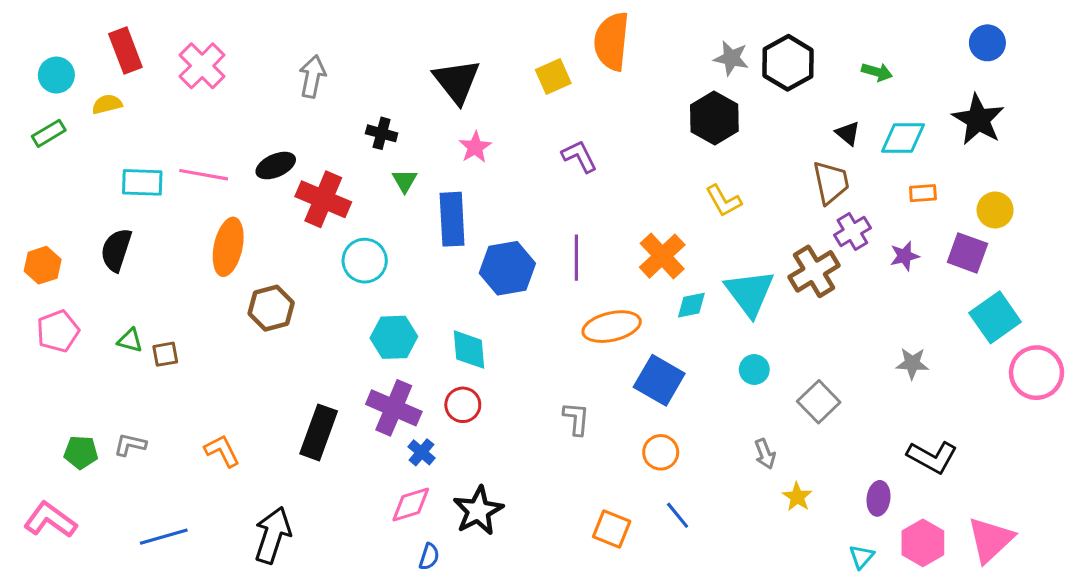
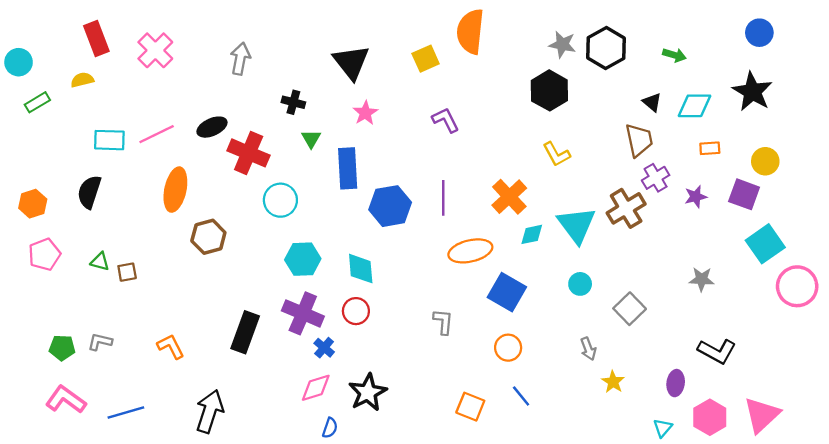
cyan circle: (56, 75) -> (19, 62), moved
pink line: (204, 175) -> (157, 134), turned -36
pink L-shape: (50, 520) -> (66, 400), moved

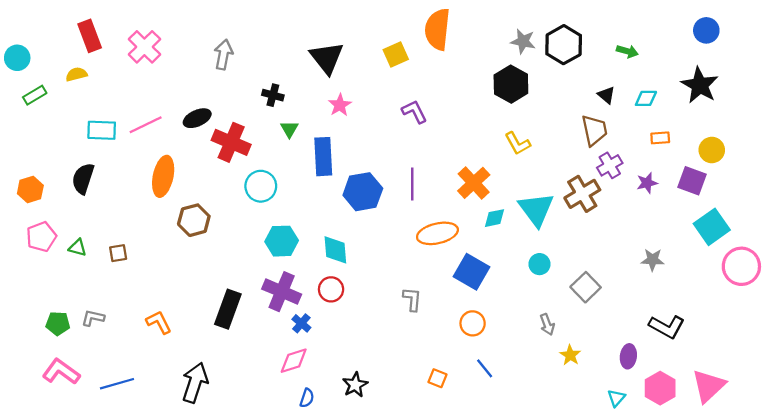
cyan diamond: (694, 106) -> (646, 98), size x0.7
green triangle: (100, 262) -> (78, 248), moved
black star: (368, 392) -> (355, 385), moved, size x0.7
orange square: (470, 407) -> (437, 378), size x0.7

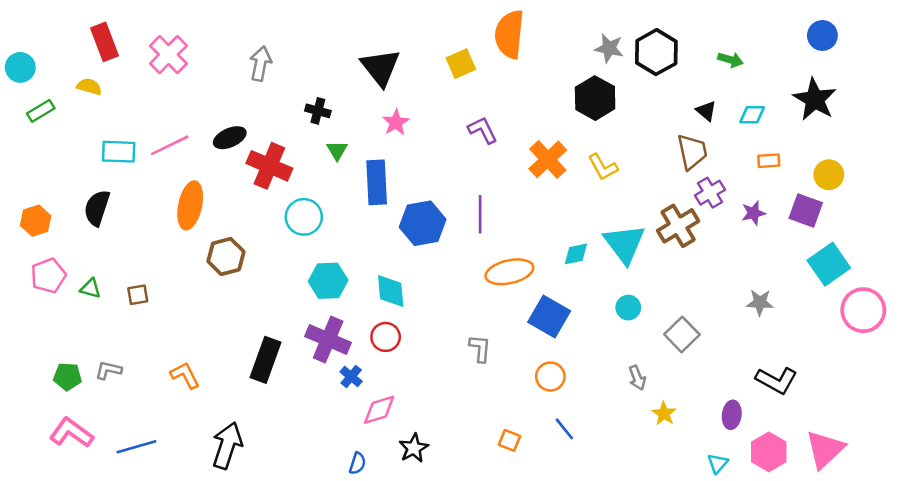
yellow semicircle: (76, 74) -> (89, 87), turned 30
orange cross: (474, 183) -> (548, 159), moved
pink diamond: (294, 361) -> (379, 410), moved

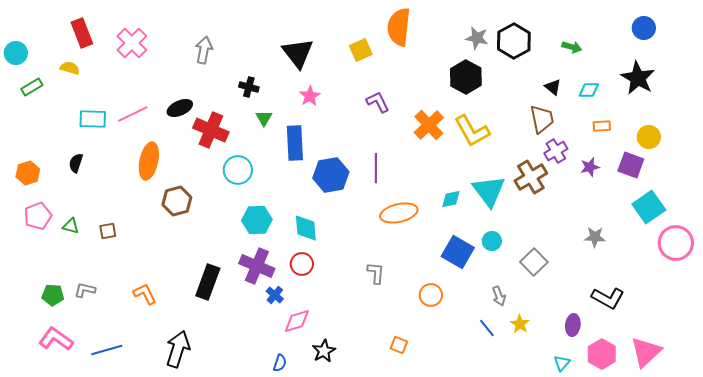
yellow L-shape: (603, 167) -> (472, 131), size x1.5
black semicircle: (97, 208) -> (76, 163), size x0.7
blue square: (549, 316) -> (458, 252), moved
blue line: (564, 429) -> (487, 328), moved

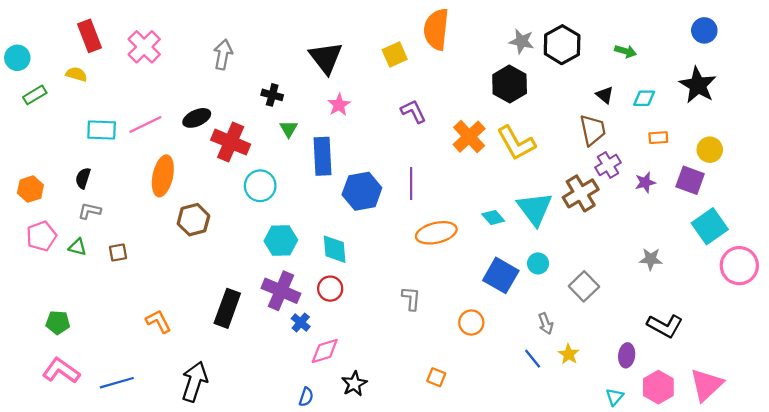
cyan diamond: (451, 199) -> (493, 217), turned 60
gray L-shape: (85, 290) -> (90, 211), moved

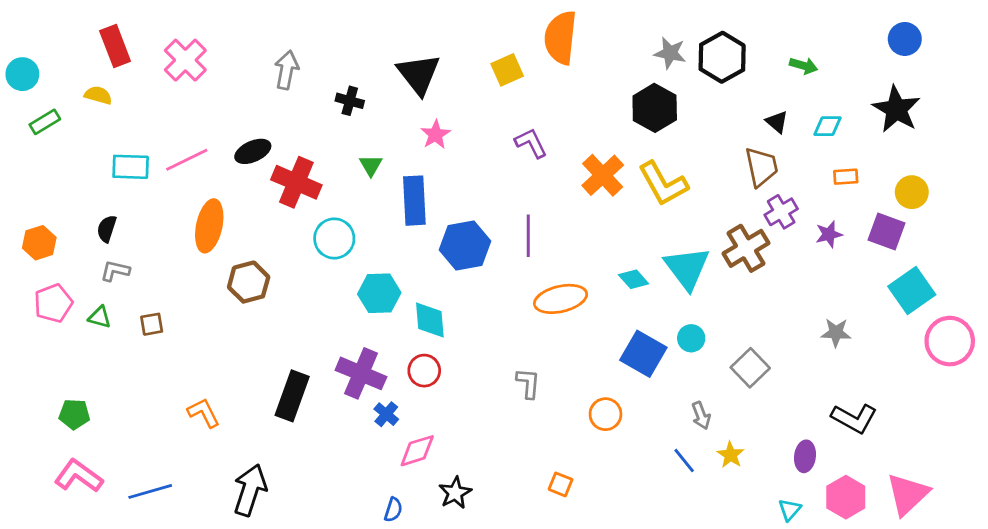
black cross: (272, 95) -> (350, 101), moved
cyan hexagon: (281, 240) -> (379, 293), moved

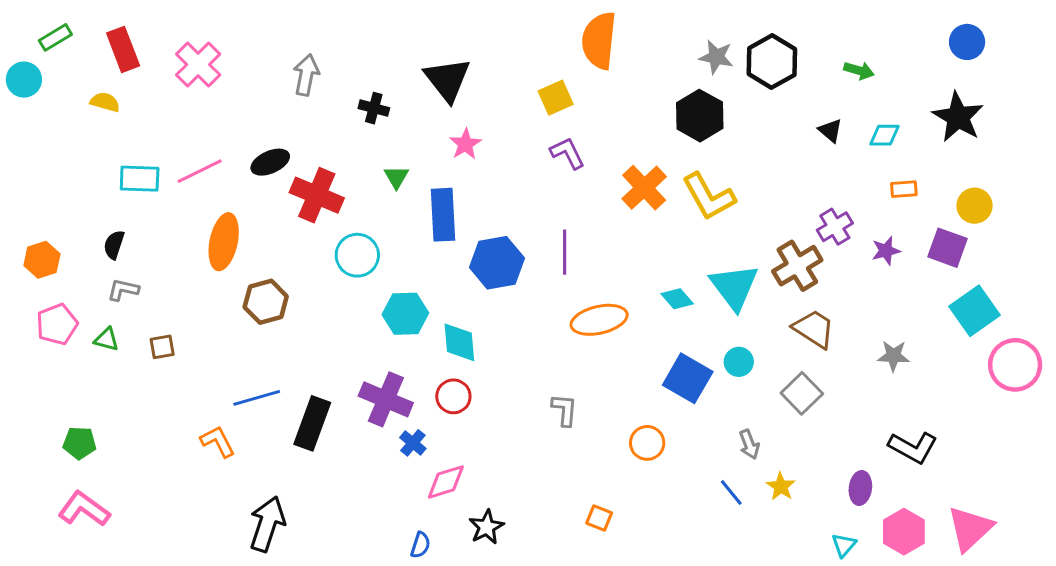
yellow square: (507, 70) -> (556, 98), moved
green rectangle: (45, 122) -> (55, 37), moved
brown trapezoid: (761, 167) -> (814, 329), moved, turned -45
blue line: (150, 491) -> (257, 398), moved

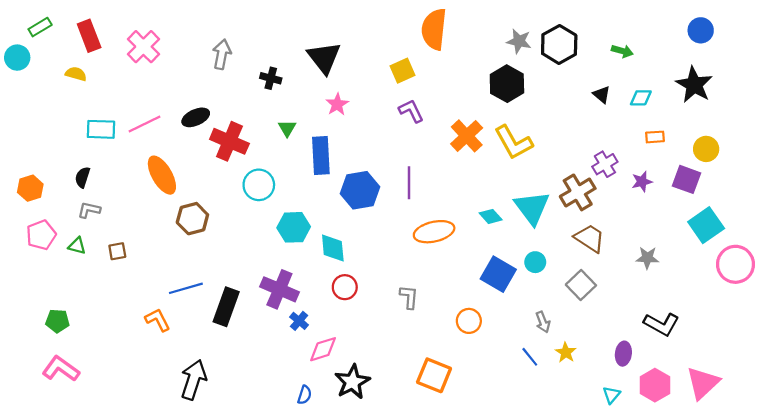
orange ellipse: (224, 242) -> (162, 175), turned -42
red circle: (453, 396) -> (345, 287), moved
orange square: (599, 518) -> (434, 375), size x1.8
black star: (486, 527) -> (352, 382), size x1.4

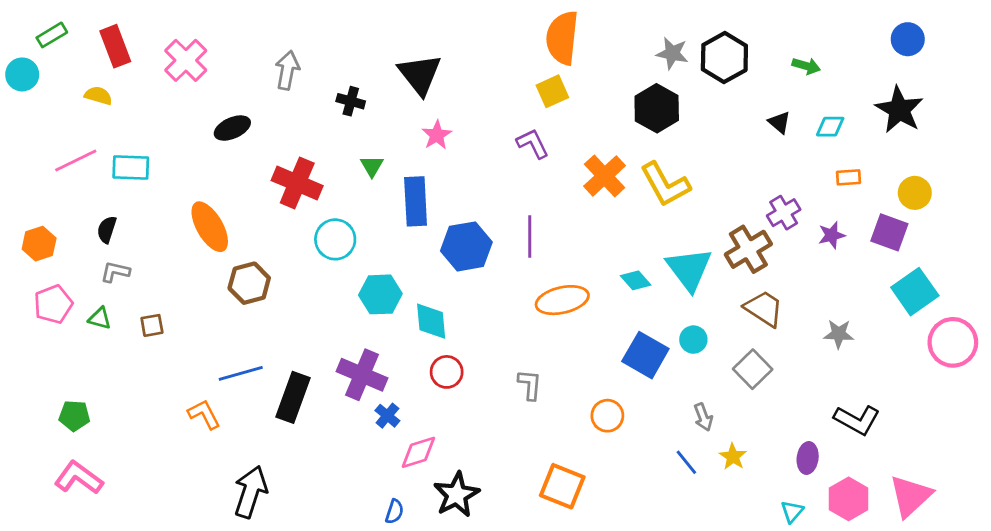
yellow square: (402, 71) -> (552, 91), moved
black ellipse: (196, 117) -> (232, 128), moved
pink line: (145, 124) -> (76, 160), moved

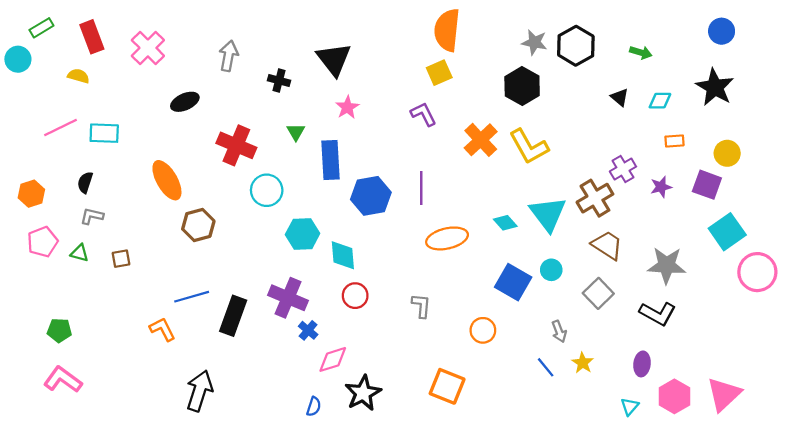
gray star: (839, 334) -> (667, 265), size x1.6
black L-shape: (857, 420) -> (658, 314), moved

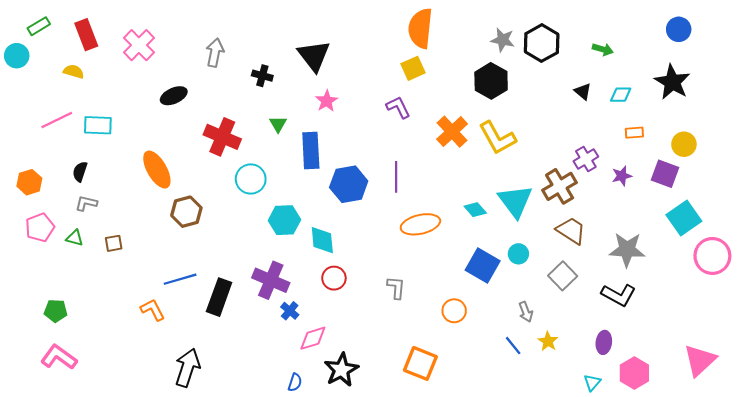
pink triangle: (724, 394) -> (700, 360), moved

